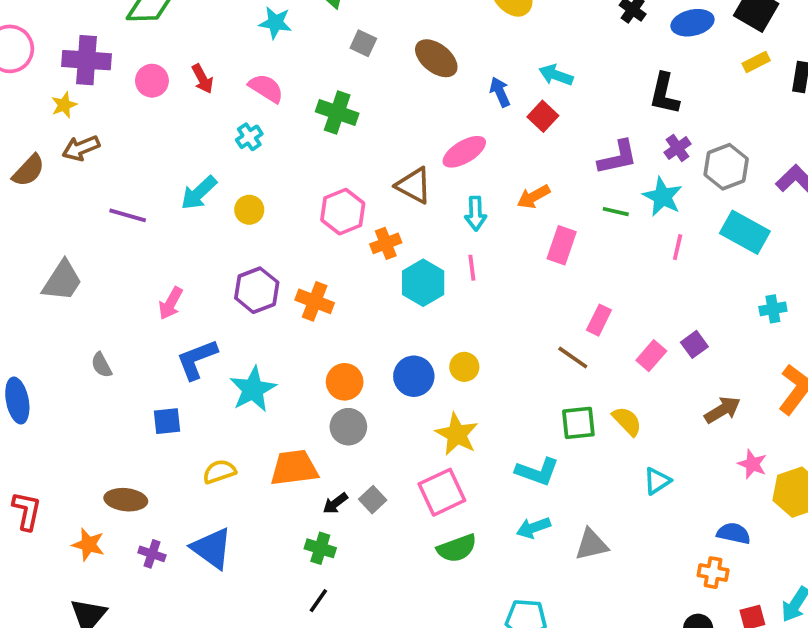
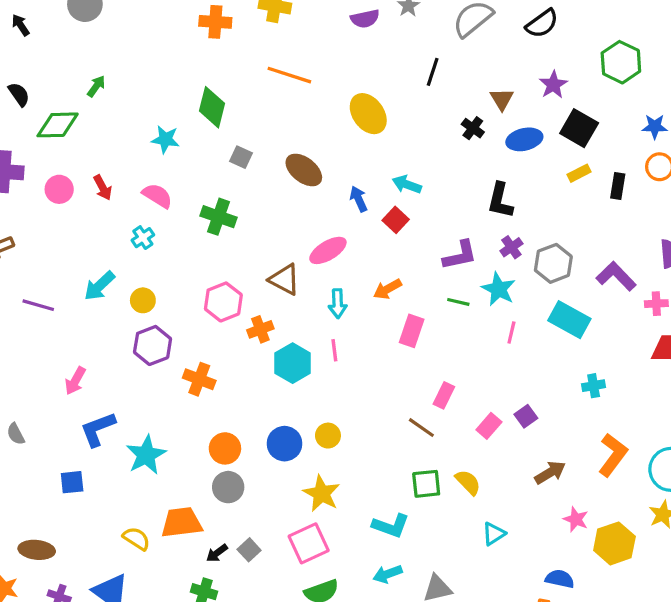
purple hexagon: (257, 290) -> (153, 345), moved
yellow semicircle: (219, 472) -> (136, 539), moved, turned 52

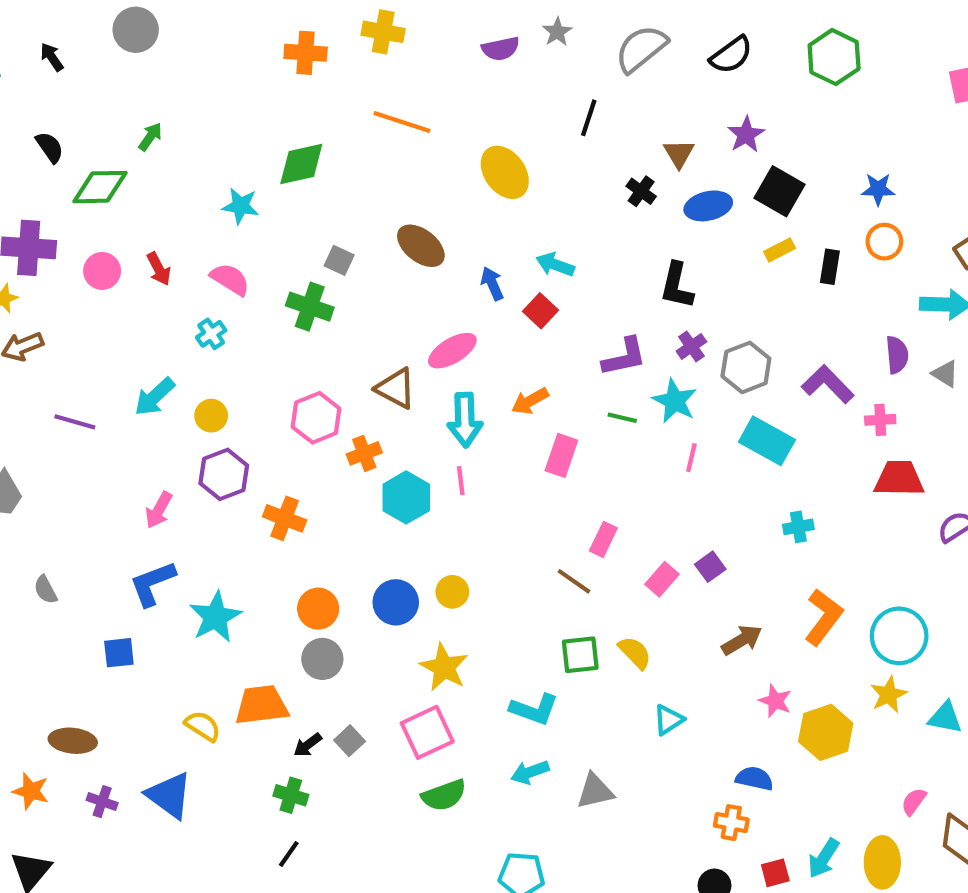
green hexagon: (621, 62) -> (834, 57), moved
green diamond: (212, 107) -> (301, 164), turned 63
gray square: (241, 157) -> (339, 260), moved
cyan arrow: (338, 304) -> (465, 420), size x1.4
pink arrow: (75, 381) -> (159, 510), moved

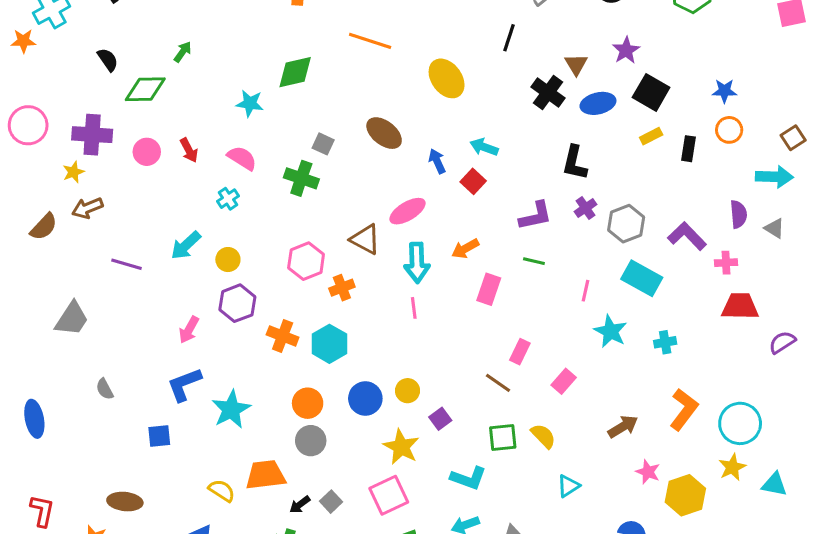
black cross: (641, 191) -> (548, 92), size x1.5
cyan star: (675, 401) -> (610, 331), moved
cyan hexagon: (406, 497) -> (329, 344), moved
purple square: (710, 567) -> (440, 419), moved

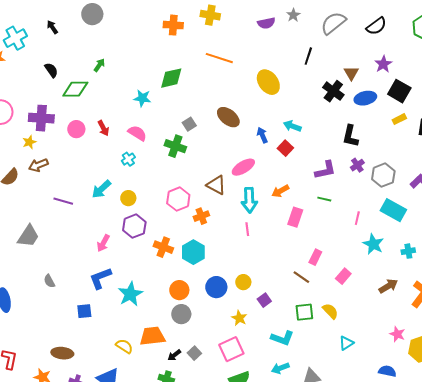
gray square: (323, 144) -> (189, 124), turned 32
brown arrow: (623, 427) -> (388, 286), moved
yellow star: (401, 447) -> (239, 318), size x0.7

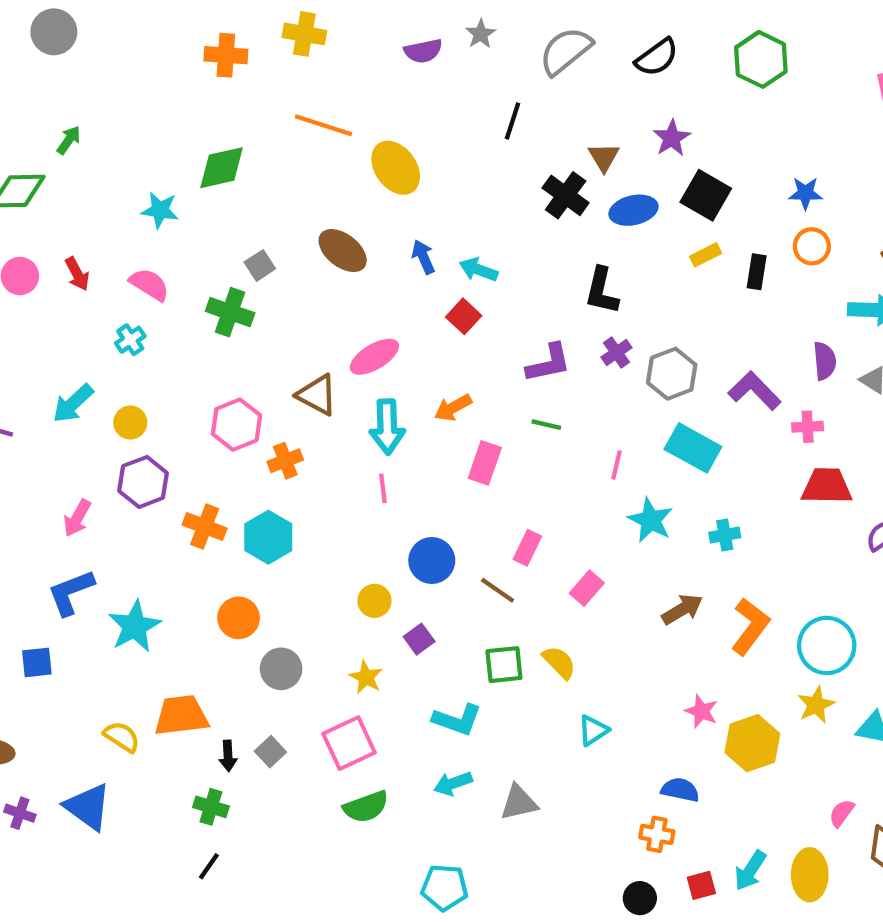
yellow ellipse: (268, 82) -> (396, 168), moved
blue arrow: (262, 135) -> (423, 257), moved
blue circle: (216, 287) -> (432, 561), moved
gray circle: (181, 314) -> (281, 669), moved
black arrow: (174, 355) -> (228, 756), turned -56

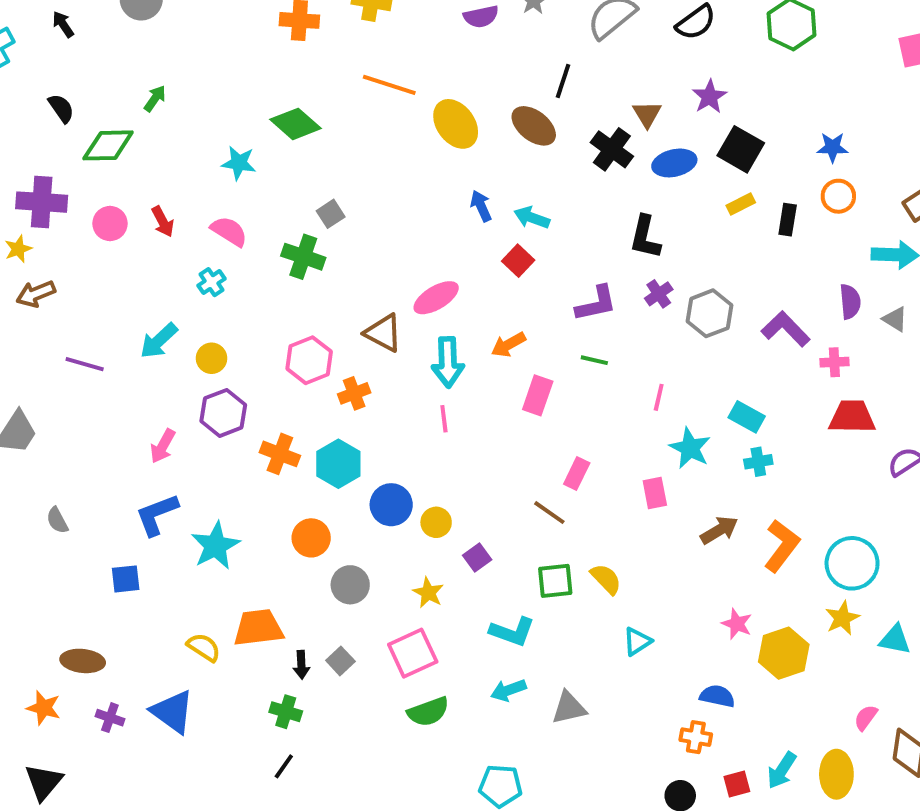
green diamond: (222, 168) -> (295, 124), turned 54
brown ellipse: (343, 251) -> (534, 126), moved
cyan rectangle: (693, 448) -> (747, 417), moved, size x0.7
blue circle: (432, 561) -> (391, 505), moved
pink rectangle: (587, 588) -> (655, 493), moved, turned -52

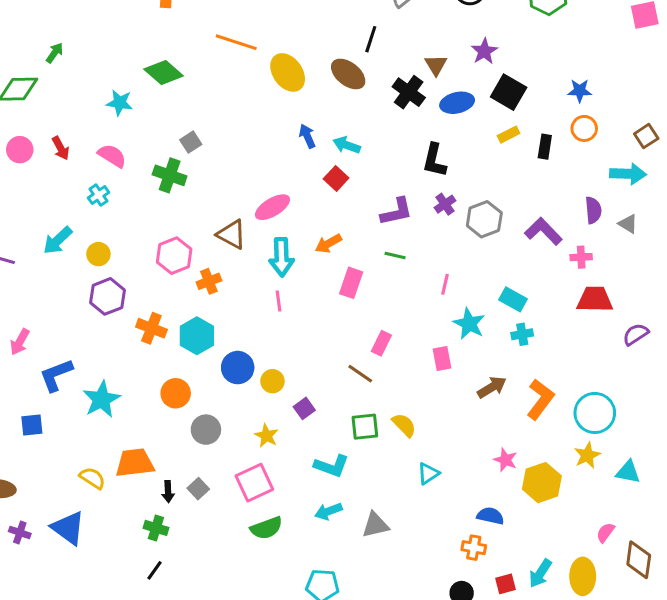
pink arrow: (163, 446) -> (20, 342), moved

